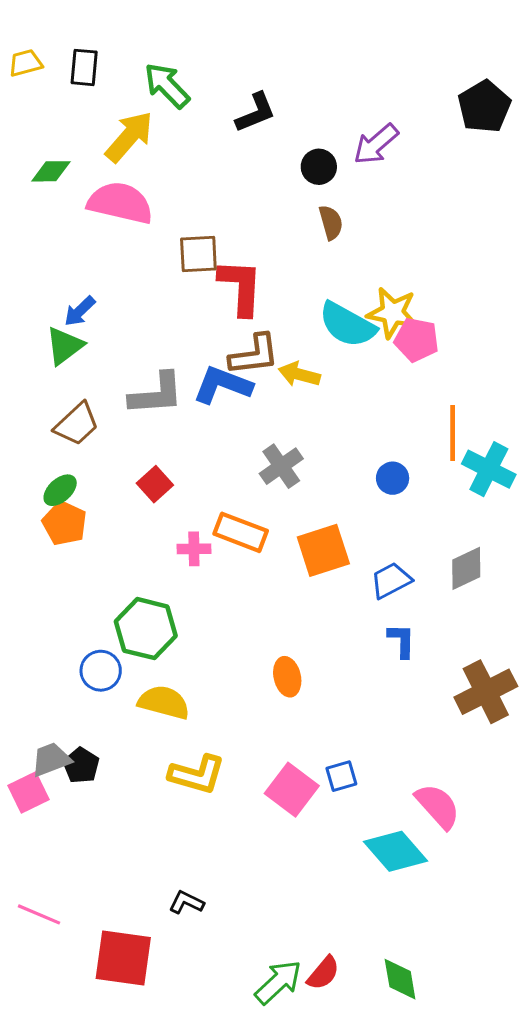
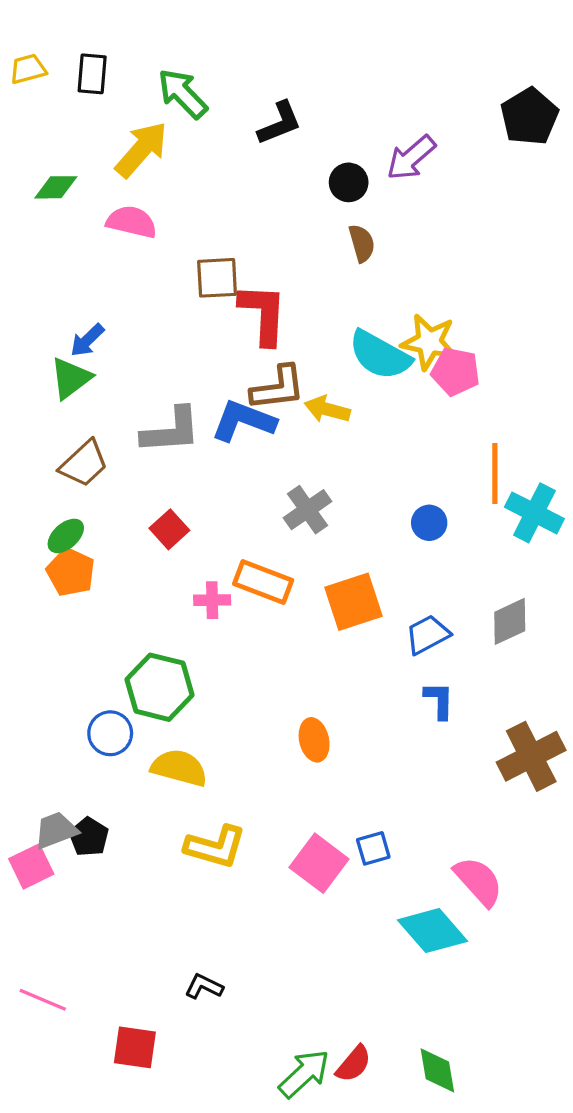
pink semicircle: (120, 203) -> (132, 222), size x0.7
red square: (123, 958) -> (135, 1047), size x0.7

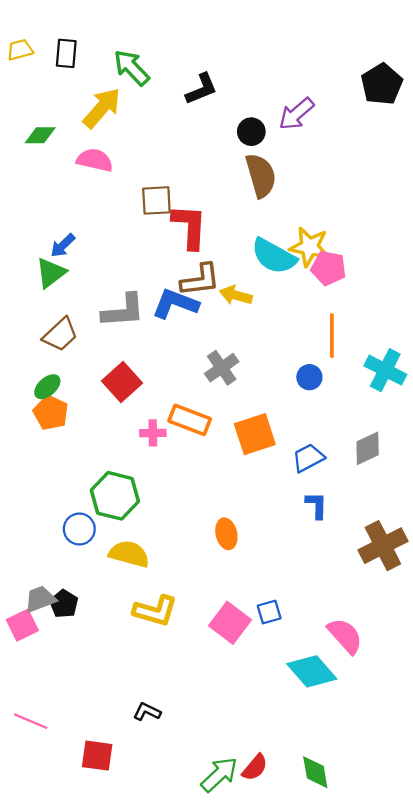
brown semicircle: (362, 243) -> (261, 176), size x1.6
orange line: (495, 473) -> (332, 336), moved
red square: (169, 529) -> (122, 382), size x1.4

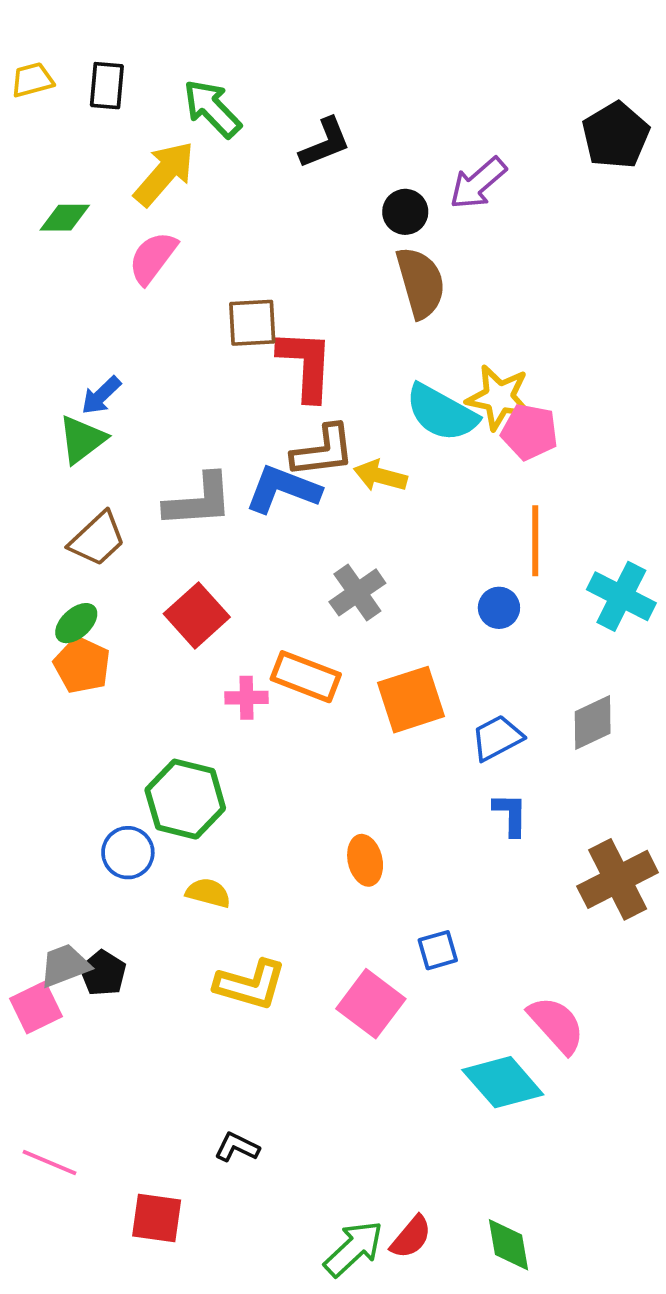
pink semicircle: (95, 160) -> (153, 258), turned -66
yellow semicircle: (129, 554) -> (208, 893), size x0.7
blue square: (269, 612) -> (438, 950), moved

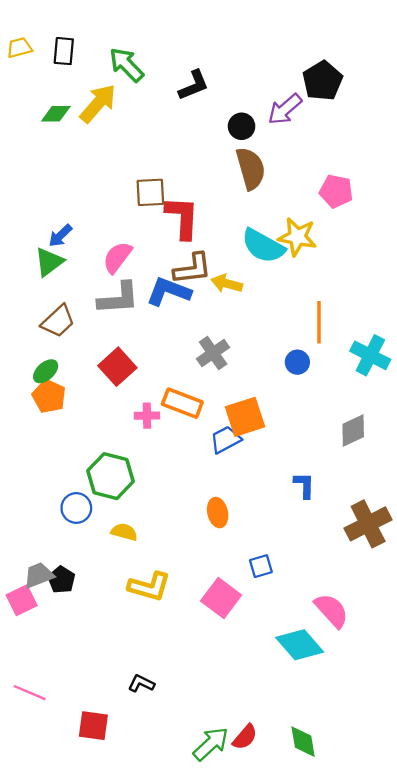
black pentagon: (616, 135) -> (322, 81), moved
green diamond: (65, 218) -> (56, 114), moved
pink semicircle: (153, 258) -> (117, 257), moved
pink pentagon: (530, 432) -> (336, 191), moved
blue trapezoid: (497, 738) -> (226, 440), moved

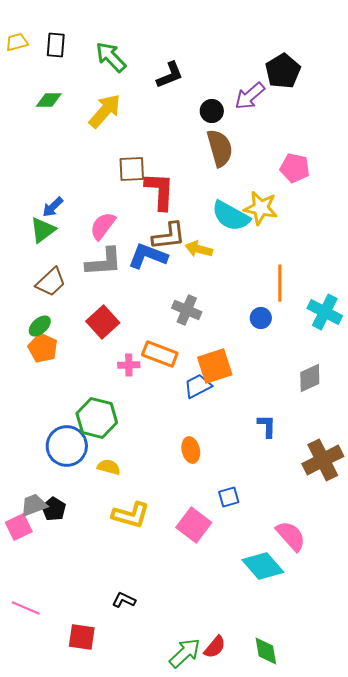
yellow arrow: (98, 103) -> (105, 111), moved
gray cross: (213, 353) -> (187, 310), turned -32
blue circle: (76, 508) -> (67, 446), size x1.5

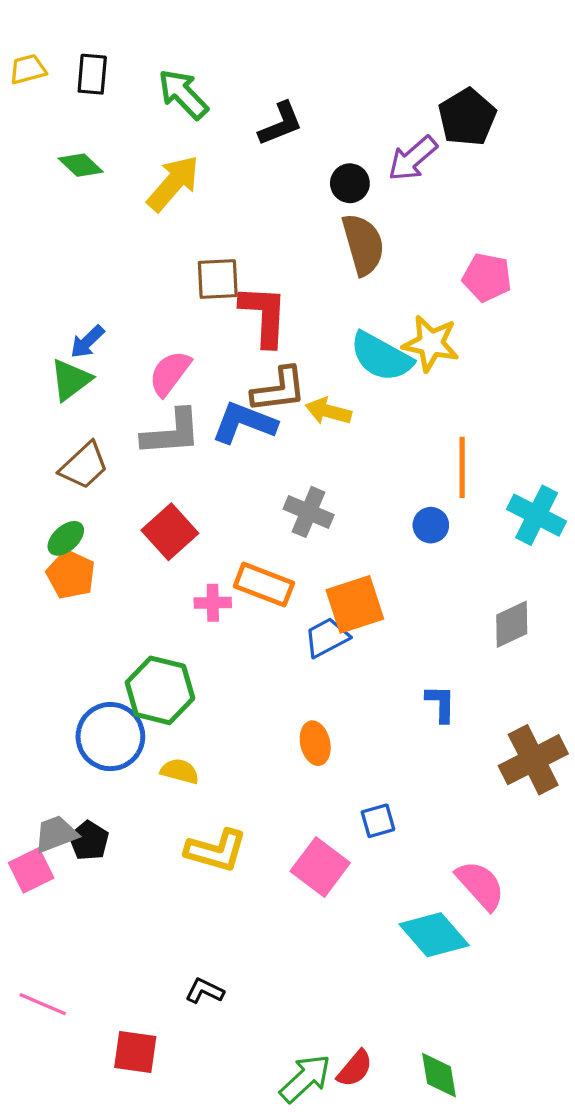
green diamond: (49, 100) -> (81, 165), turned 44

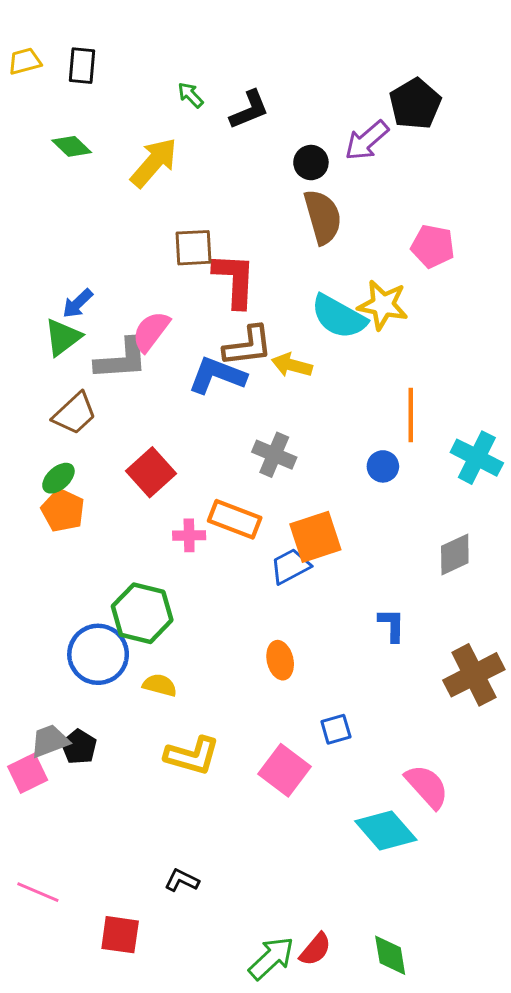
green arrow: (183, 94) -> (191, 95), moved, size x0.6
gray L-shape: (172, 433) -> (122, 359), moved

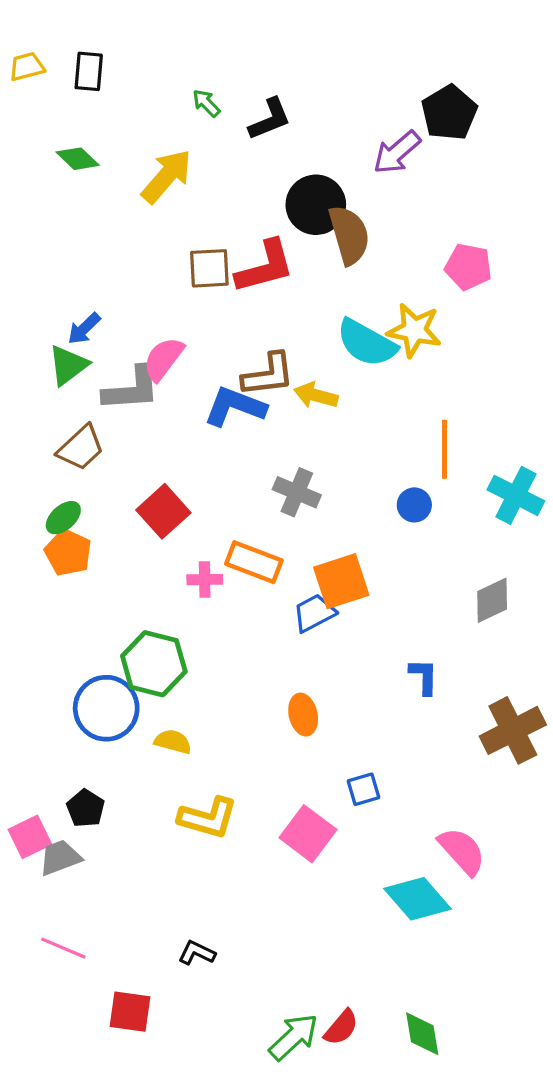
black circle: (311, 163) -> (316, 205), moved, size x1.6
red L-shape: (235, 280) -> (265, 267), moved, turned 72
gray trapezoid: (50, 741) -> (60, 858), moved
pink line: (38, 892) -> (63, 948), moved

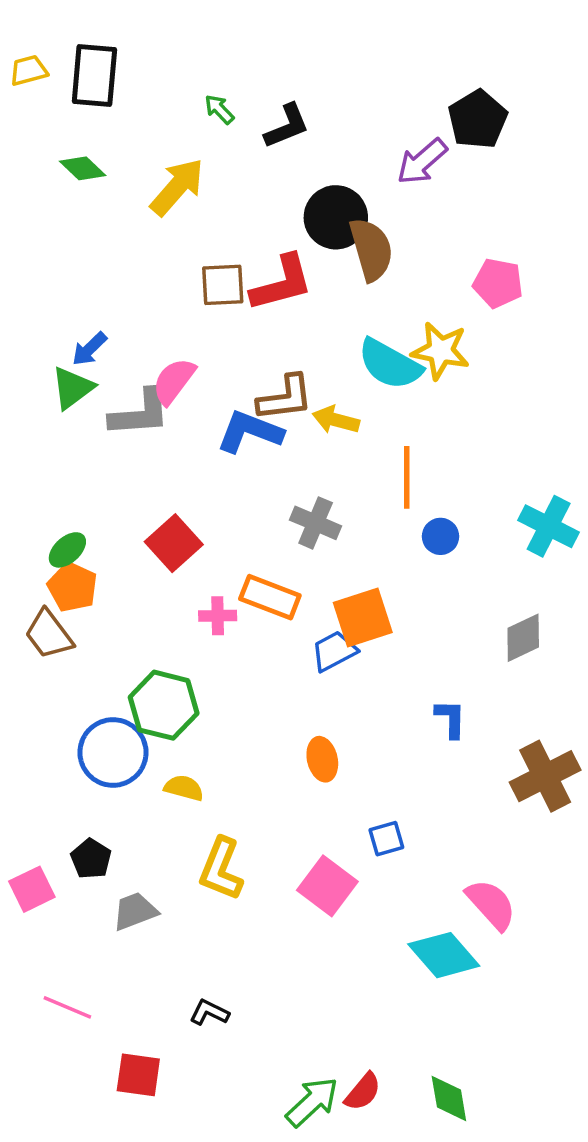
black rectangle: (89, 71) -> (94, 76), size x1.5
brown trapezoid: (81, 448) -> (49, 634), moved, turned 96
orange line: (444, 449) -> (407, 477), moved
yellow L-shape: (208, 818) -> (221, 869), turned 96
gray trapezoid: (60, 858) -> (135, 911), moved

